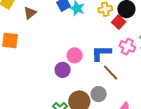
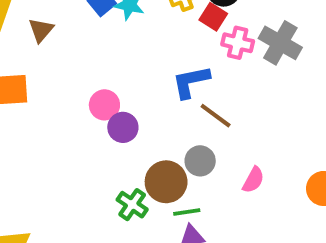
pink cross: (127, 47) -> (238, 43), moved
pink circle: (75, 55) -> (104, 105), moved

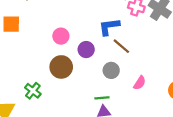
purple circle: (123, 127) -> (86, 50), moved
brown circle: (166, 182) -> (61, 67), moved
green cross: (132, 205) -> (33, 91), moved

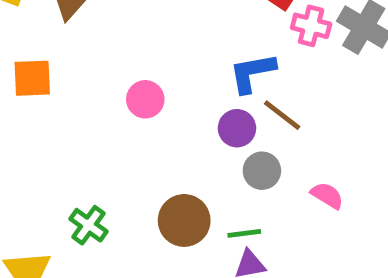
purple circle: (86, 50) -> (237, 128), moved
brown circle: (61, 67) -> (184, 220), moved
pink semicircle: (140, 83) -> (327, 195), turned -88

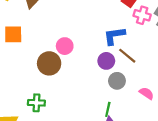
brown circle: (184, 220) -> (49, 63), moved
green cross: (89, 225) -> (36, 103), turned -35
green line: (244, 233) -> (108, 109), turned -72

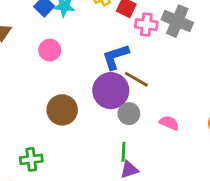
pink circle: (65, 46) -> (50, 50), moved
purple circle: (106, 61) -> (111, 91), size x1.6
brown circle: (49, 63) -> (62, 110), moved

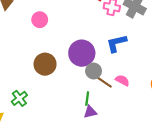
blue L-shape: (115, 57) -> (117, 43), moved
brown line: (136, 79) -> (104, 82), moved
green cross: (31, 159) -> (19, 98), turned -35

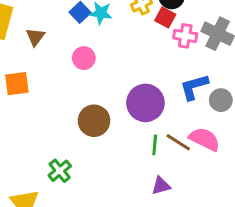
gray circle: (94, 71) -> (221, 100), moved
pink semicircle: (122, 80) -> (205, 139), size x1.5
green line: (87, 99) -> (155, 145), moved

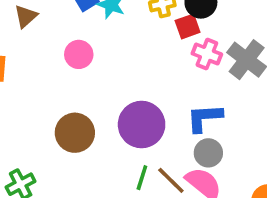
red square: (165, 17) -> (188, 26), turned 30
gray circle: (221, 100) -> (208, 153), moved

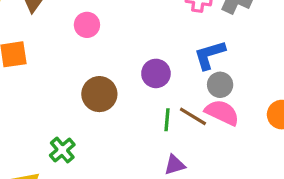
purple circle: (142, 125) -> (156, 73), size x0.7

